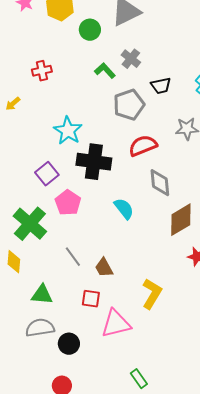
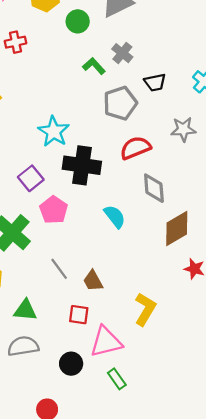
red cross: (42, 71) -> (15, 42), moved
black circle: (69, 344) -> (71, 364), moved
green rectangle: (139, 379) -> (117, 379), moved

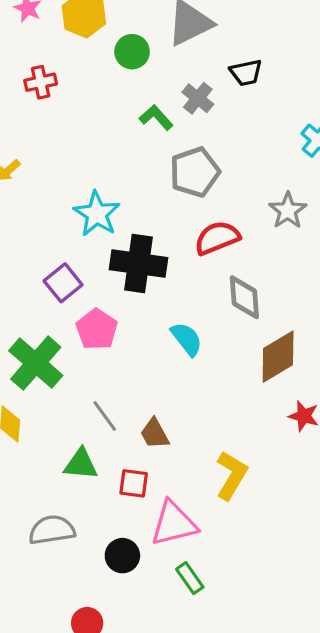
black trapezoid: (155, 82) -> (246, 73), moved
gray star: (183, 129) -> (288, 211), turned -30
green triangle: (25, 310) -> (81, 464), moved

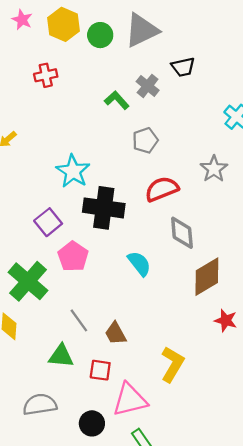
green circle: (132, 52) -> (100, 35), moved
red cross: (41, 82) -> (46, 75), moved
gray pentagon: (195, 172) -> (145, 140), size x0.7

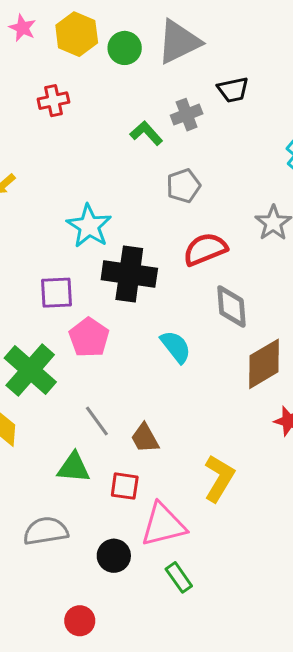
gray cross: (148, 86) -> (187, 115), turned 30
purple square: (48, 222) -> (57, 293), turned 36

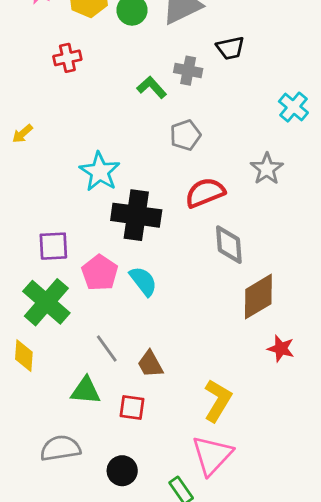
gray cross: (187, 115) -> (188, 71), turned 32
purple square: (57, 293) -> (53, 246), moved
cyan semicircle: (176, 347) -> (143, 281), moved
pink triangle: (163, 525) -> (212, 455), moved, turned -33

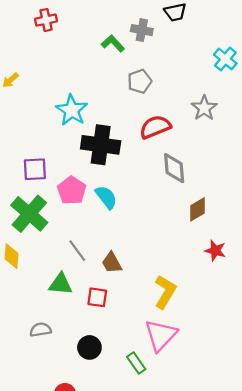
brown diamond: (258, 297) -> (197, 209), size x0.7
gray semicircle: (60, 448) -> (40, 330), size x0.7

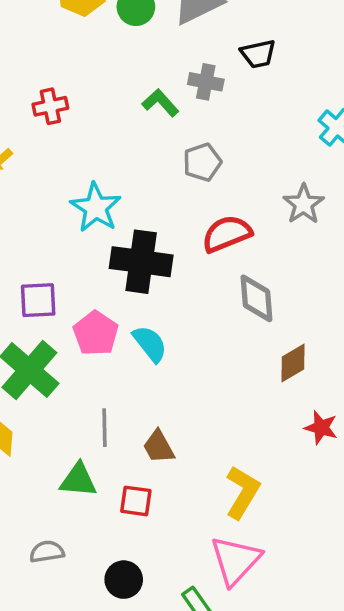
red cross: (46, 20) -> (50, 106), moved
gray line: (77, 251) -> (104, 428), turned 35

